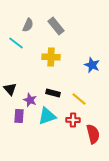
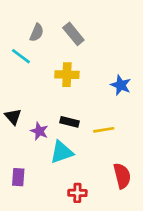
yellow line: (79, 99) -> (104, 130), turned -49
purple rectangle: (19, 116) -> (18, 177), moved
red cross: (73, 120) -> (77, 193), moved

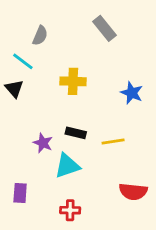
gray rectangle: (73, 34) -> (104, 28), moved
black triangle: (13, 117) -> (14, 89), moved
red semicircle: (122, 176) -> (133, 192), turned 110
red cross: (77, 193) -> (70, 210), moved

